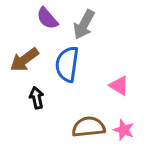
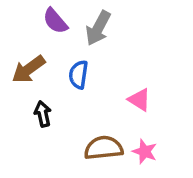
blue semicircle: (67, 64) -> (79, 75), size x0.7

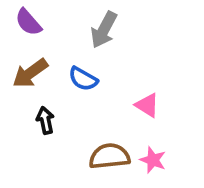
purple semicircle: (55, 21) -> (28, 22), moved
blue semicircle: (79, 75) -> (83, 79), turned -68

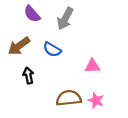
purple semicircle: (28, 22) -> (32, 14), moved
pink triangle: (147, 105) -> (92, 66), turned -35

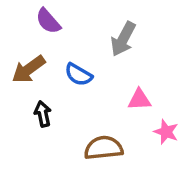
gray arrow: (65, 19) -> (123, 39), moved
pink star: (96, 100) -> (166, 132), moved

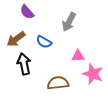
black arrow: (43, 114) -> (24, 64), size x1.5
pink star: (166, 132) -> (93, 74), size x1.5

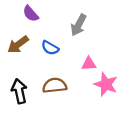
black arrow: (24, 64) -> (19, 91), moved
brown semicircle: (58, 83) -> (55, 85), moved

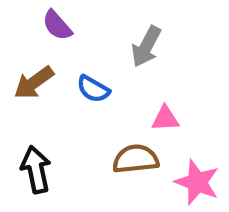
pink star: (106, 84) -> (197, 182), moved
brown semicircle: (55, 85) -> (136, 159), moved

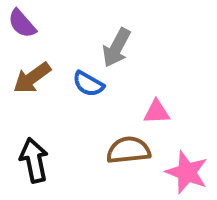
purple semicircle: (57, 25) -> (22, 24), moved
gray arrow: (146, 47) -> (116, 48), moved

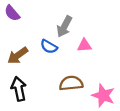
brown arrow: (32, 78) -> (18, 55), moved
pink triangle: (157, 112) -> (84, 45), moved

